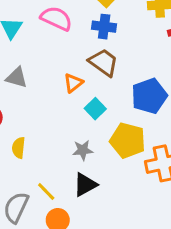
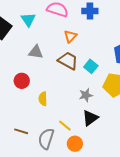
brown trapezoid: (103, 62) -> (68, 61), moved
orange triangle: (73, 83) -> (70, 36), moved

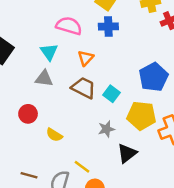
cyan triangle: (28, 20) -> (49, 52), moved
yellow semicircle: (43, 99) -> (54, 135), turned -56
black triangle: (90, 118) -> (127, 153), moved

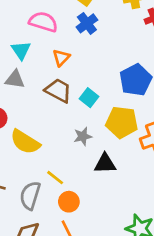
blue cross: (108, 27) -> (87, 23), turned -36
yellow semicircle: (54, 135) -> (25, 142), size x1.6
black triangle: (127, 153) -> (105, 164), turned 35

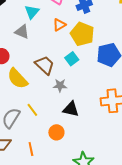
brown trapezoid: (58, 90) -> (45, 65), moved
yellow pentagon: (122, 122) -> (82, 34), moved
orange circle: (69, 202) -> (56, 132), moved

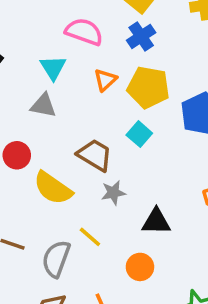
gray star: (60, 85) -> (113, 193), moved

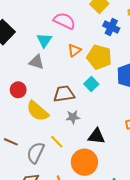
blue cross: (141, 36) -> (111, 27), moved, turned -35
brown trapezoid: (95, 155) -> (64, 94), turned -45
orange circle: (140, 267) -> (84, 162), size x1.6

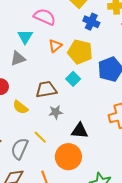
gray triangle: (36, 62) -> (18, 58), turned -35
yellow semicircle: (38, 111) -> (20, 107), size x0.7

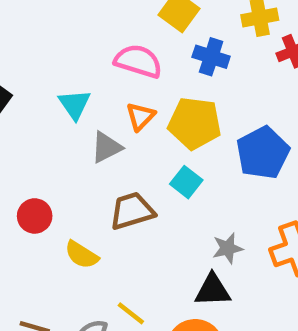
pink semicircle: (45, 17) -> (138, 61), moved
gray triangle: (18, 58) -> (106, 147), moved
gray star: (56, 112) -> (228, 248), moved

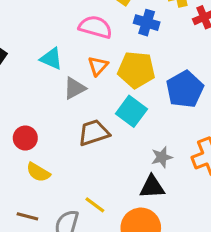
cyan triangle: (75, 104) -> (51, 59), turned -30
cyan square: (186, 182) -> (131, 111), size x1.4
yellow semicircle: (82, 255) -> (38, 172), moved

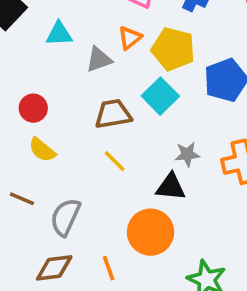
cyan triangle: (51, 59) -> (59, 34), moved, turned -35
yellow line: (95, 205) -> (115, 161), moved

